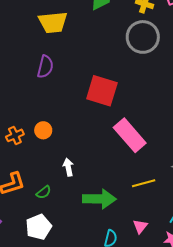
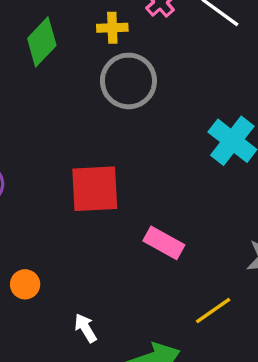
pink rectangle: (130, 135) -> (164, 243), size x0.7

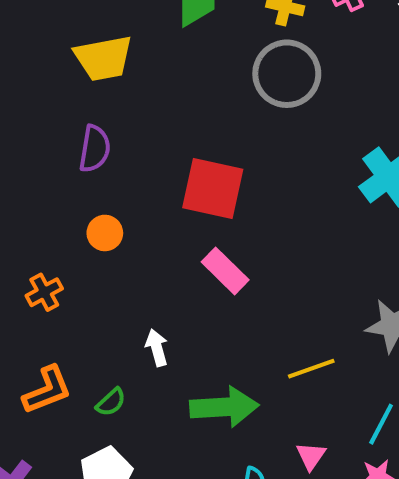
pink rectangle: (164, 243) -> (225, 271), moved
orange circle: (25, 284) -> (105, 233), moved

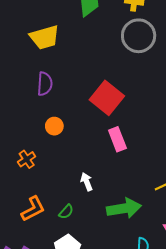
red square: (213, 189) -> (107, 98), turned 32
pink rectangle: (225, 271) -> (117, 139), turned 30

